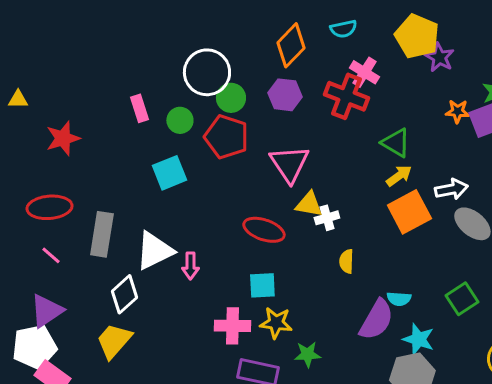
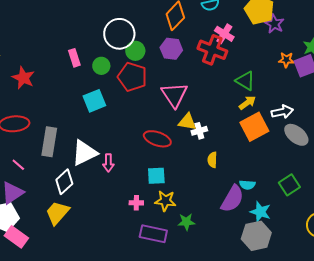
red star: (63, 138) -> (23, 78), turned -30
pink line: (51, 255) -> (18, 165), moved
pink cross: (232, 326) -> (136, 203), size x0.6

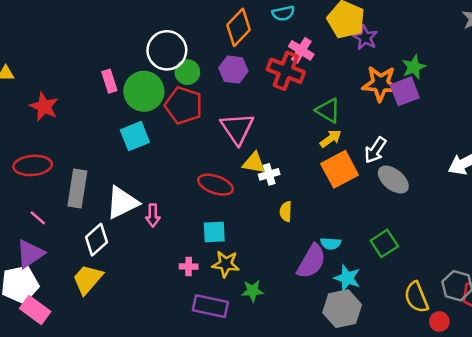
orange star: (286, 60) -> (380, 84), size x1.8
green circle: (101, 66) -> (144, 91), size x1.8
white arrow: (282, 112) -> (375, 150), turned 135

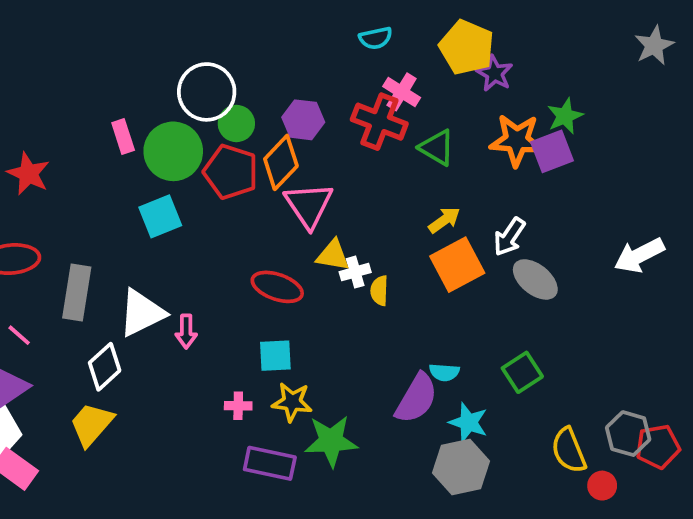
orange diamond: (239, 27) -> (281, 162), moved
green triangle: (328, 110) -> (437, 148), moved
yellow semicircle: (286, 211) -> (379, 291), moved
green star: (253, 291) -> (331, 441), size x1.6

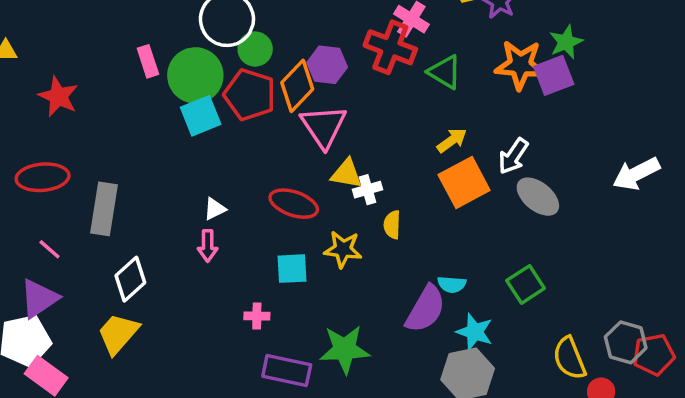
purple hexagon: (303, 120) -> (327, 65), moved
cyan square: (160, 216) -> (201, 116), moved
yellow semicircle: (379, 291) -> (392, 225), moved
white triangle: (142, 313) -> (215, 209), moved, size x0.5
yellow star: (292, 402) -> (343, 249), moved

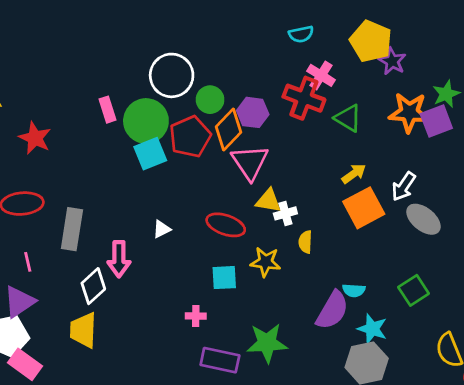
green circle: (255, 49) -> (210, 100), moved
red pentagon: (250, 95) -> (190, 137), turned 30
pink arrow: (208, 246) -> (119, 259), moved, size x1.4
pink line: (50, 249) -> (28, 262), turned 36
yellow trapezoid: (118, 334) -> (83, 330), turned -39

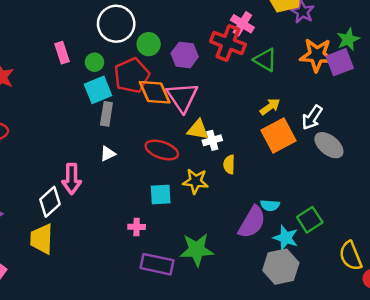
green circle: (146, 121) -> (94, 62), size x0.5
orange diamond: (229, 130) -> (155, 92), moved, turned -68
gray rectangle: (72, 229) -> (106, 114), moved, size x0.7
green square: (414, 290) -> (310, 220), moved

